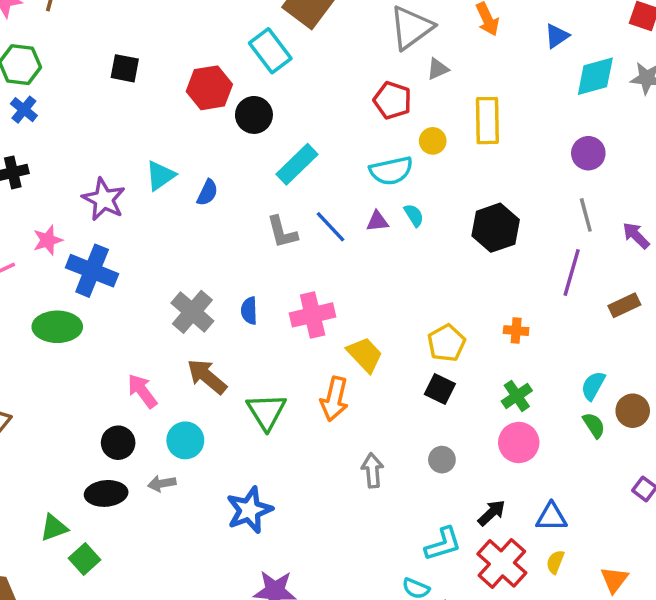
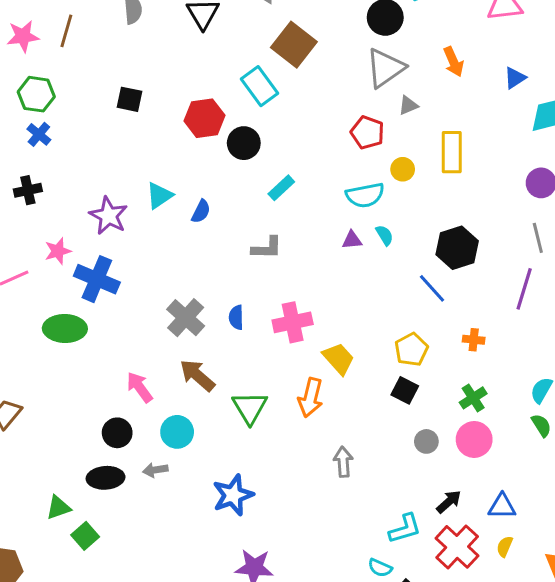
cyan rectangle: (297, 164) -> (281, 188), size x0.7
blue line: (331, 227) -> (432, 288), moved
gray L-shape: (282, 232) -> (267, 248), turned -76
gray circle: (442, 460) -> (426, 441), moved

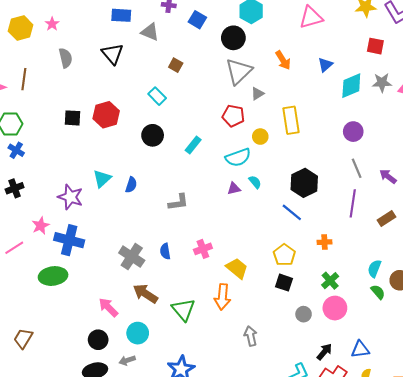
brown square: (294, 45) -> (176, 65), size x0.5
cyan rectangle: (259, 86) -> (157, 96), size x0.7
red hexagon: (205, 118) -> (106, 115), moved
cyan rectangle: (281, 188) -> (193, 145), moved
pink cross: (293, 322) -> (203, 249), size x0.7

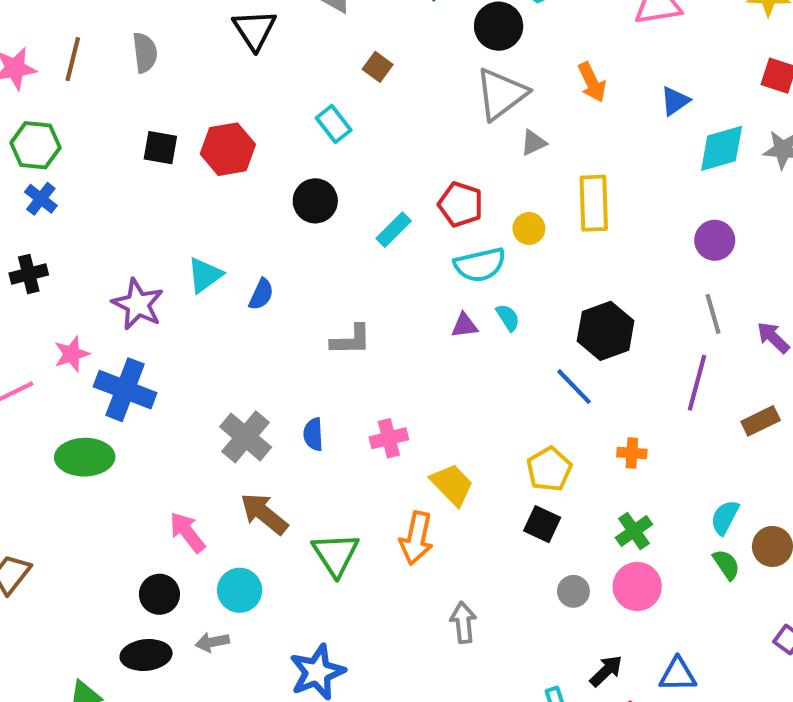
gray semicircle: (66, 58) -> (145, 53), moved
red pentagon: (233, 116) -> (461, 204), moved

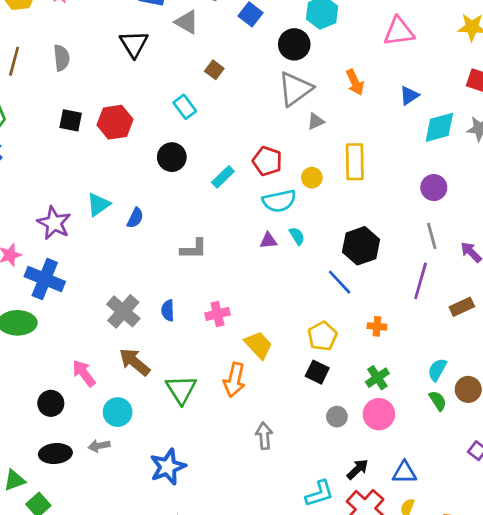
black circle: (159, 594) -> (51, 403), moved

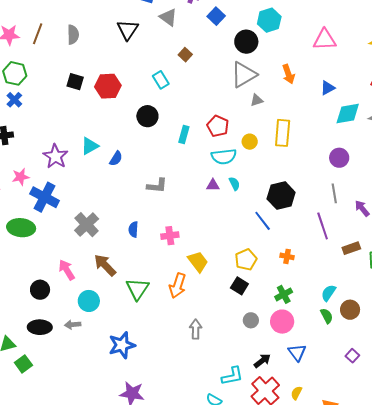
cyan rectangle: (223, 177) -> (184, 135), turned -36
purple line: (421, 281) -> (323, 226), turned -40
gray cross: (123, 311) -> (87, 225), moved
blue triangle: (404, 473) -> (297, 352), moved, turned 48

